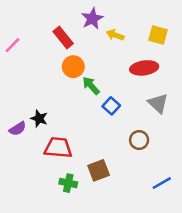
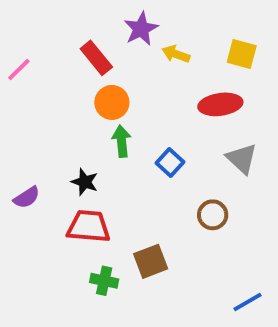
green arrow: (91, 86) -> (122, 141), moved, turned 36
black star: (39, 119) -> (85, 182), moved
blue line: (162, 183) -> (248, 302), moved

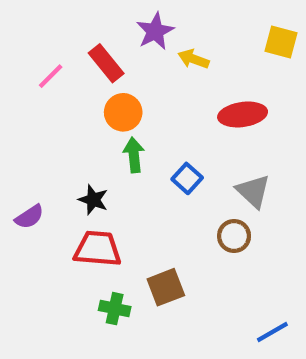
yellow square: (242, 54) -> (281, 42), moved
pink line: (19, 70) -> (51, 76), moved
gray triangle: (242, 159) -> (253, 191), moved

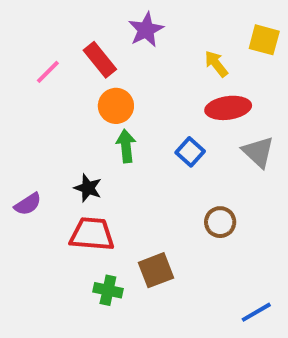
yellow arrow: (194, 59) -> (216, 64), moved, turned 32
blue square: (187, 178) -> (190, 152), moved
gray triangle: (253, 191) -> (258, 152), moved

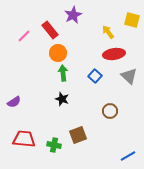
black star: (88, 188) -> (62, 99), moved
red trapezoid: (92, 234) -> (24, 139), moved

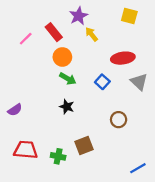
yellow square: (132, 20) -> (129, 16), moved
yellow arrow: (108, 32) -> (92, 34), moved
green arrow: (63, 73) -> (68, 79), turned 126

